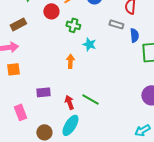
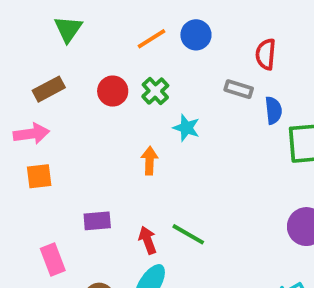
red circle: (51, 11) -> (113, 91), moved
green cross: (73, 25) -> (155, 91), turned 32

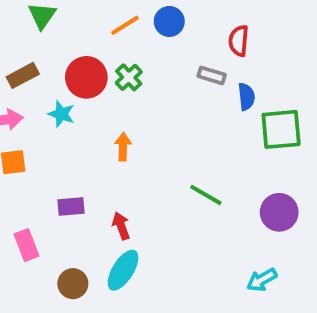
red circle: (113, 91) -> (86, 77), size x1.4
cyan star: (186, 128) -> (61, 114), moved
green line: (188, 234) -> (206, 195), moved

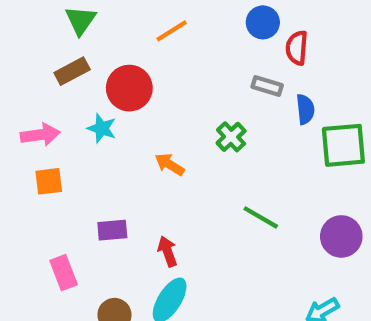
blue circle: (169, 21) -> (263, 22), moved
brown rectangle: (23, 75) -> (72, 71), moved
green cross: (129, 77) -> (231, 137), moved
orange arrow: (123, 147) -> (170, 164), turned -60

